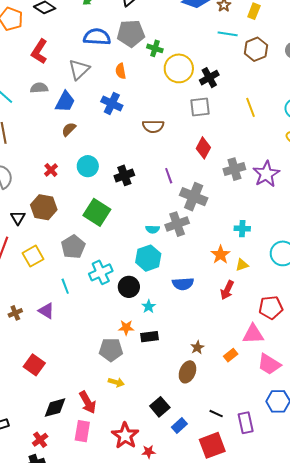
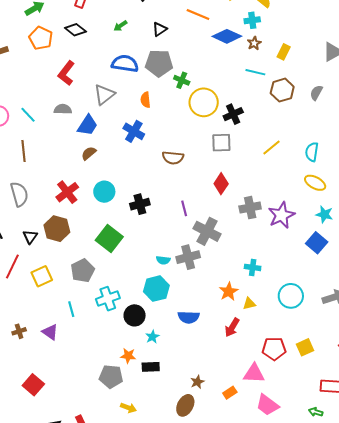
yellow line: (250, 107) -> (272, 148), turned 66
red cross: (51, 170) -> (67, 192), size x1.6
yellow arrow: (116, 382) -> (128, 408), moved

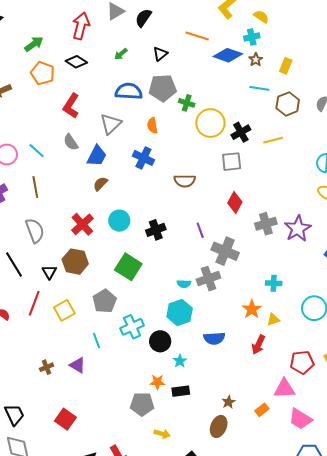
gray semicircle: (63, 109) -> (71, 142), turned -120
yellow line: (272, 148) -> (273, 140), moved, turned 30

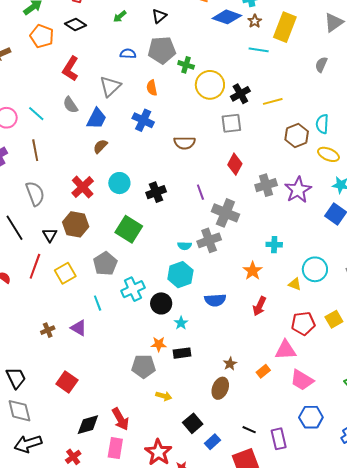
yellow rectangle: (286, 66) -> (285, 27), size x1.8
blue semicircle: (129, 91) -> (128, 54), size x0.6
brown hexagon: (288, 104) -> (297, 136), moved
yellow triangle: (273, 320) -> (295, 284), moved, turned 40

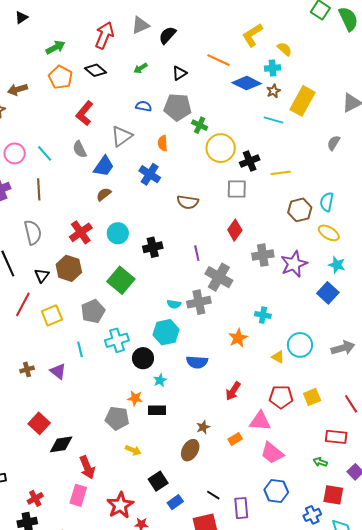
red arrow: (259, 306) -> (233, 391), moved
black diamond: (88, 425) -> (61, 444), moved

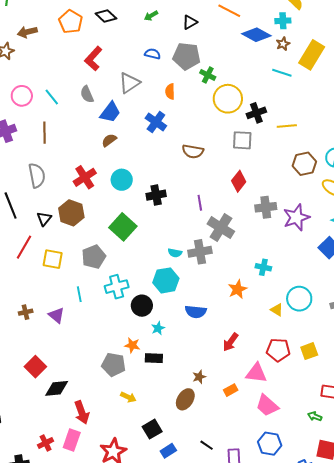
yellow square: (52, 315) -> (53, 259), turned 30
red cross: (35, 498) -> (46, 443), moved

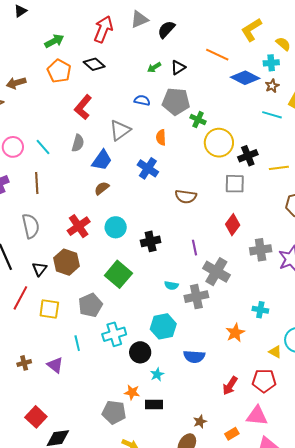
green arrow: (151, 16) -> (154, 67), moved
gray semicircle: (87, 94) -> (78, 143), turned -138
cyan semicircle: (175, 253) -> (171, 285), moved
red pentagon: (278, 350) -> (264, 381), moved

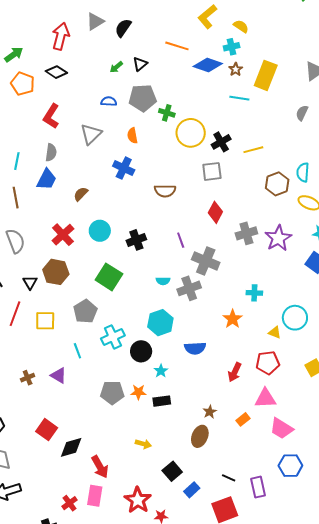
cyan line: (43, 147) -> (17, 161), turned 60
blue trapezoid: (102, 160) -> (46, 179), moved
gray pentagon: (114, 412) -> (112, 393), moved

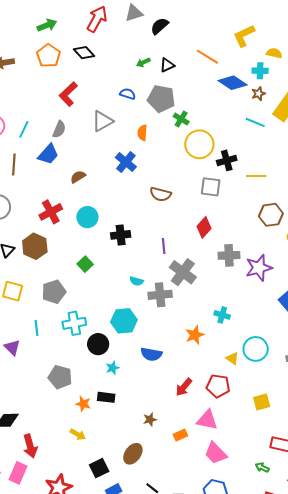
yellow semicircle: (241, 26) -> (274, 53), turned -35
green square: (109, 277) -> (85, 264), size x0.6
orange star: (138, 392) -> (83, 404), moved
brown ellipse: (200, 436) -> (133, 454), moved

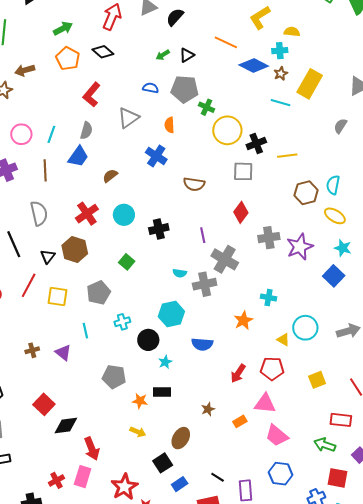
cyan cross: (74, 323) -> (122, 322), size x0.7
brown ellipse: (133, 454) -> (181, 438), moved
green arrow: (262, 467) -> (325, 445), size x1.5

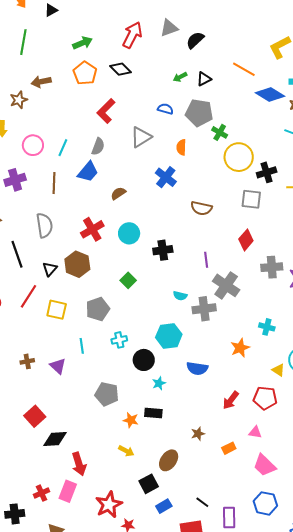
pink triangle: (265, 404) -> (255, 432), size x0.6

